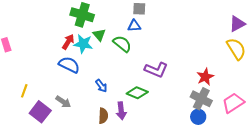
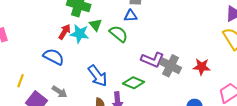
blue semicircle: (69, 65) -> (54, 57), moved
red star: (205, 77) -> (202, 67), turned 30
blue arrow: (101, 86) -> (98, 76), size x1.6
gray cross: (201, 99) -> (171, 66), moved

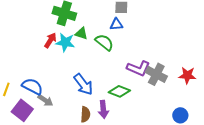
green triangle: (96, 25) -> (81, 33), turned -32
blue semicircle: (54, 57) -> (32, 86), moved

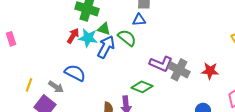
blue arrow: (83, 84) -> (106, 47), moved, turned -115
blue semicircle: (32, 86) -> (75, 73), moved
gray arrow: (45, 100) -> (56, 87), moved

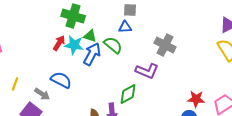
gray cross: (179, 70) -> (165, 45), moved
red star: (210, 71) -> (196, 99), moved
yellow line: (29, 85) -> (15, 84), moved
green diamond: (142, 87) -> (128, 94), turned -50

